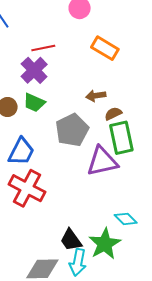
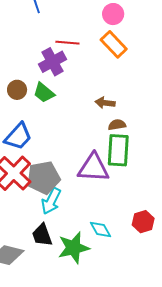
orange rectangle: (105, 48) -> (114, 44), moved
gray pentagon: (72, 130) -> (43, 178), moved
cyan arrow: (78, 262) -> (51, 201), moved

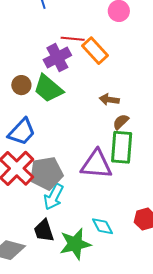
orange rectangle: (114, 44) -> (95, 51), moved
green trapezoid: (44, 93) -> (48, 88), size x1.4
brown semicircle: (117, 125) -> (121, 122), turned -36

